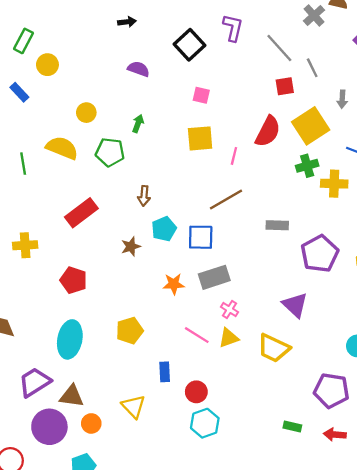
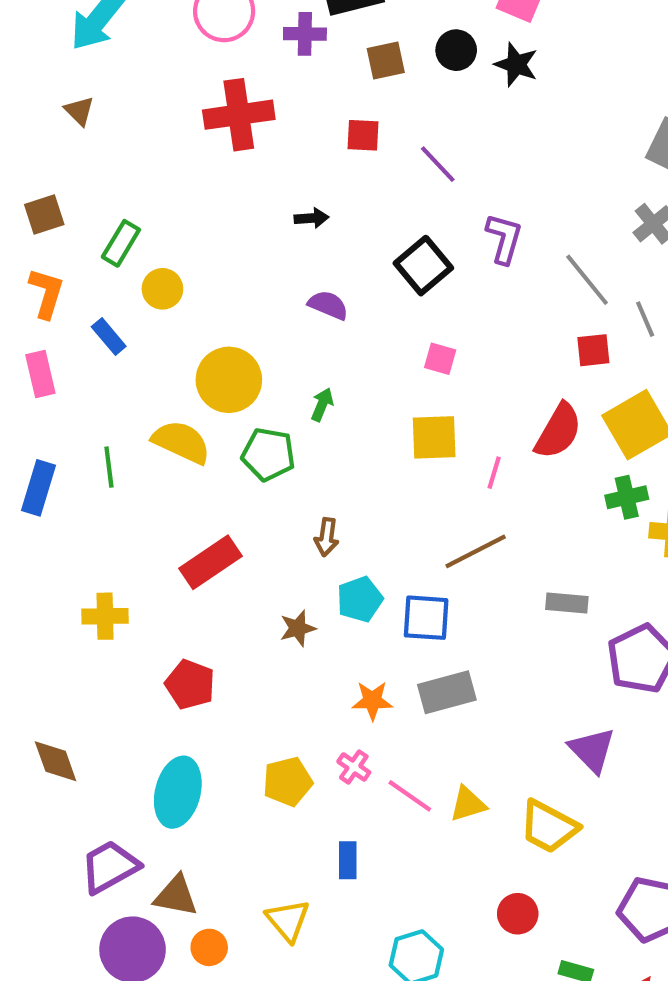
yellow circle: (86, 113) -> (229, 380), size x1.8
pink cross: (229, 309) -> (354, 767), moved
red circle: (196, 392) -> (518, 914), moved

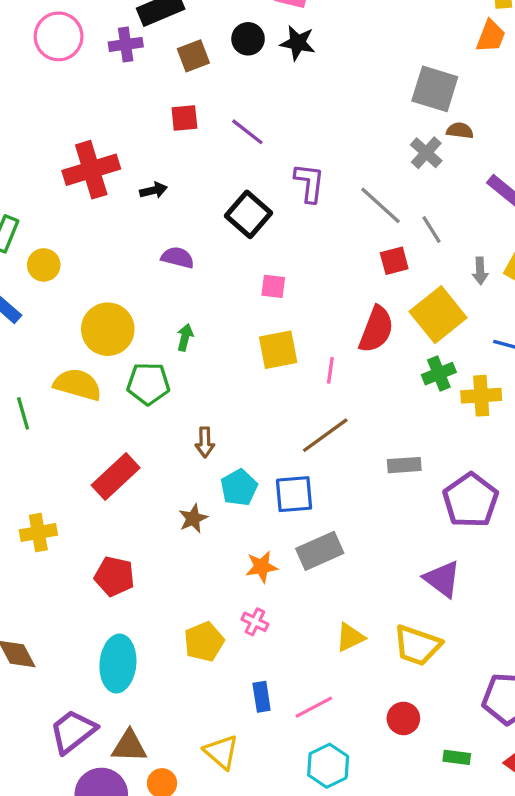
red cross: (239, 115) -> (91, 170), moved
pink line: (410, 796) -> (314, 707), moved, turned -54

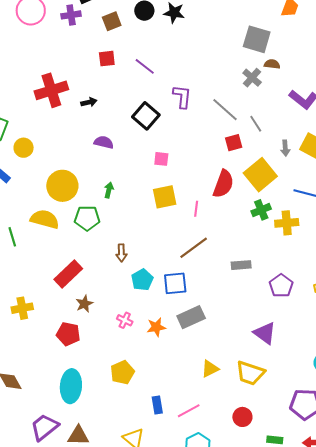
purple pentagon: (471, 500) -> (281, 286), size x0.7
brown star: (193, 518) -> (84, 304), moved
pink cross: (255, 622) -> (125, 320), moved

